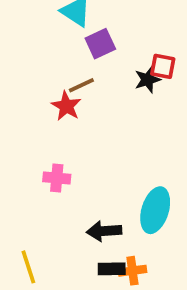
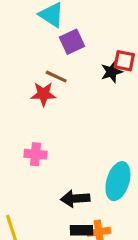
brown line: (81, 85) -> (56, 77), turned 50
red star: (66, 106) -> (43, 94), turned -30

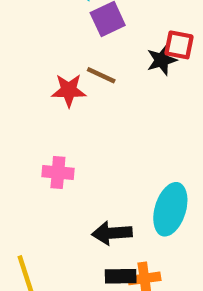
brown line: (56, 77) -> (101, 75), moved

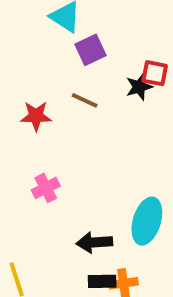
red star: (69, 90) -> (36, 116), moved
pink cross: (58, 173) -> (46, 188), turned -32

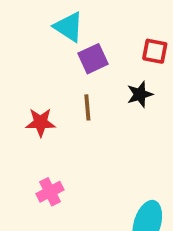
red square: (155, 73) -> (155, 51), moved
brown line: (85, 100) -> (87, 107), turned 60

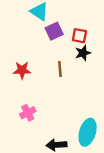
red square: (155, 51) -> (79, 36), moved
brown line: (87, 107) -> (60, 69), moved

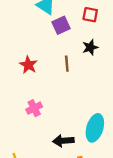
red square: (79, 36) -> (90, 15), moved
red star: (22, 70) -> (28, 65), turned 30

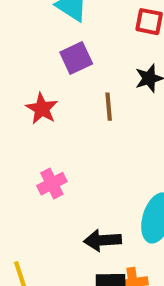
purple square: (61, 25) -> (76, 58), moved

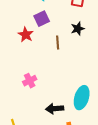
red star: (42, 109) -> (26, 35), moved

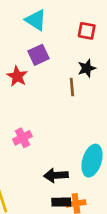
brown line: (58, 43) -> (72, 87), moved

